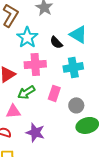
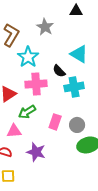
black semicircle: (56, 42) -> (59, 71), moved
pink rectangle: (54, 93) -> (55, 122), moved

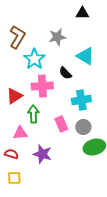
gray star: (45, 27) -> (57, 37), moved, turned 30
cyan cross: (74, 87) -> (81, 100), moved
green arrow: (27, 112) -> (33, 114), turned 120
pink rectangle: (55, 122) -> (61, 124), turned -42

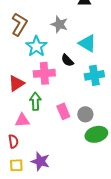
gray star: (57, 37) -> (59, 24), turned 30
cyan cross: (81, 100) -> (94, 75), moved
red semicircle: (11, 154) -> (13, 141), turned 64
purple star: (42, 154) -> (40, 161), moved

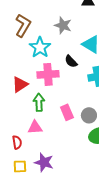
pink triangle: (22, 120) -> (35, 127), moved

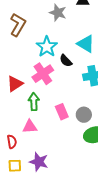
gray star: (63, 25) -> (58, 13), moved
cyan star: (40, 47) -> (47, 47), moved
pink cross: (48, 74) -> (43, 74), turned -30

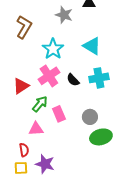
black semicircle: (66, 61) -> (73, 80), moved
green arrow: (34, 102) -> (40, 104), turned 42
pink rectangle: (62, 112) -> (59, 114), moved
red semicircle: (12, 142) -> (24, 150), moved

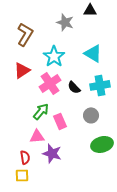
red triangle: (21, 86) -> (22, 70), moved
gray circle: (90, 117) -> (91, 115), moved
purple star: (45, 164) -> (52, 153), moved

